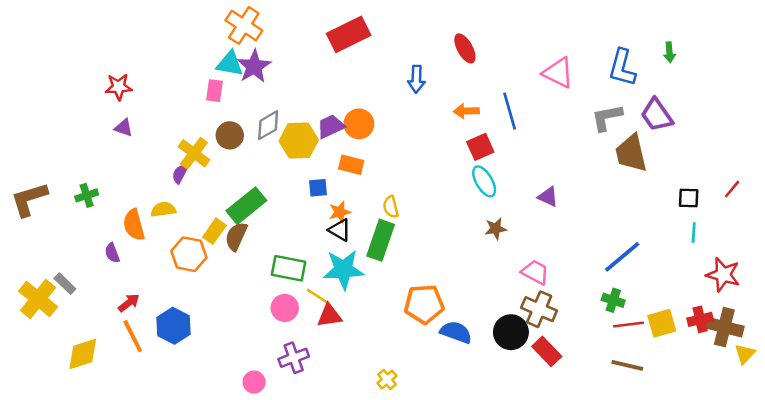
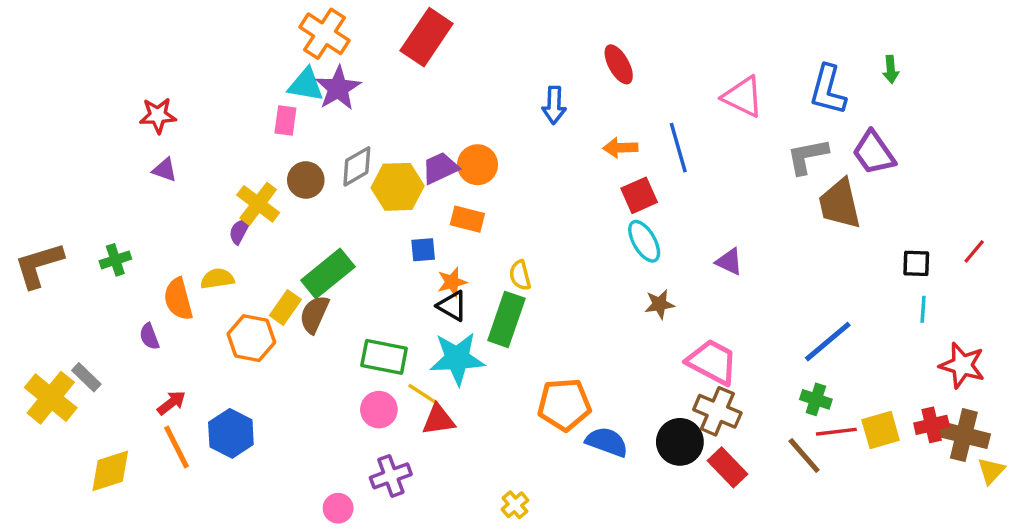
red rectangle: (349, 34) -> (427, 37), moved, turned -30
pink trapezoid: (535, 272) -> (712, 362), size x1.4
brown line: (627, 365) -> (804, 455), moved, turned 36

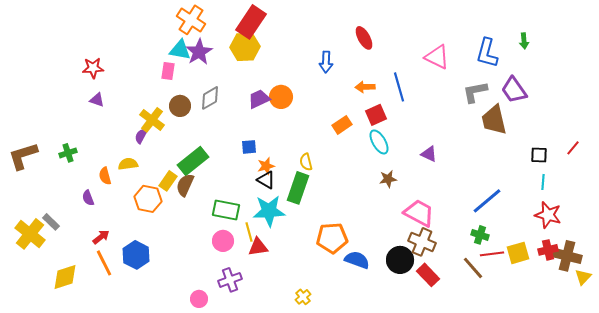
yellow hexagon: (398, 187) -> (245, 47), moved
orange rectangle: (467, 219) -> (342, 125), moved, turned -48
orange semicircle: (178, 299) -> (105, 176), size x0.7
red star: (962, 365) -> (548, 215), moved
yellow line: (423, 394) -> (249, 232), turned 42

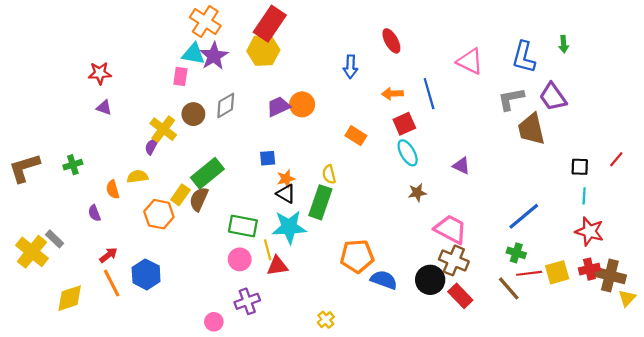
orange rectangle: (342, 125) -> (356, 136), moved, turned 66

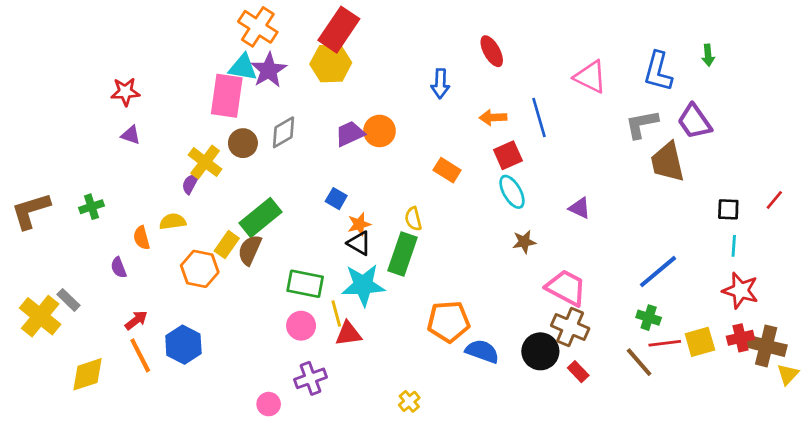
pink rectangle: (180, 76) -> (227, 96), size x1.8
blue square: (268, 158) -> (336, 199), turned 35
red rectangle: (460, 296) -> (578, 372), size x0.7

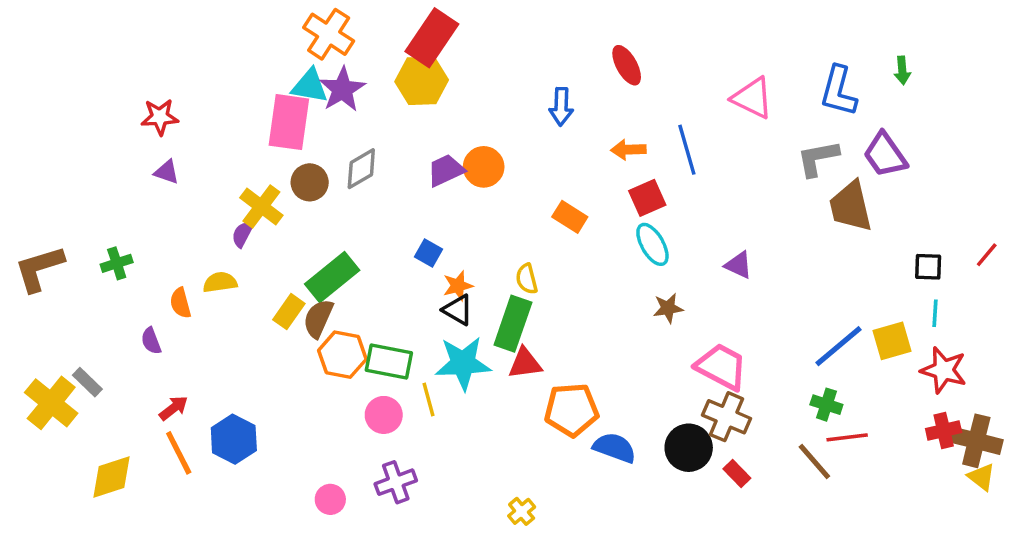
orange hexagon: (200, 269) -> (342, 355), moved
red triangle: (348, 334) -> (525, 363), moved
yellow square: (700, 342) -> (892, 341), moved
yellow triangle: (788, 374) -> (982, 477), moved, turned -35
pink circle: (269, 404) -> (330, 499), moved

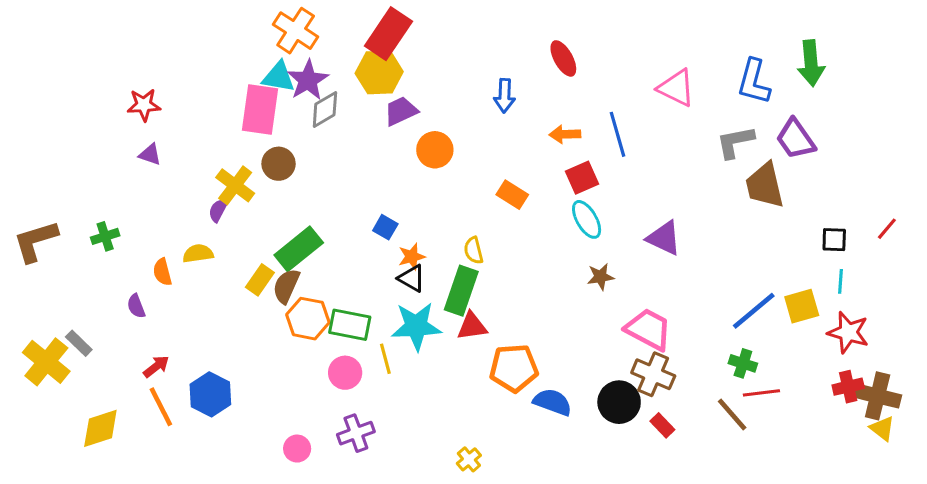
green arrow: (902, 70) -> (811, 63), size x1.8
gray diamond: (361, 169) -> (325, 110), moved
purple trapezoid: (446, 170) -> (401, 111), moved
purple triangle: (739, 265) -> (664, 238), size x1.4

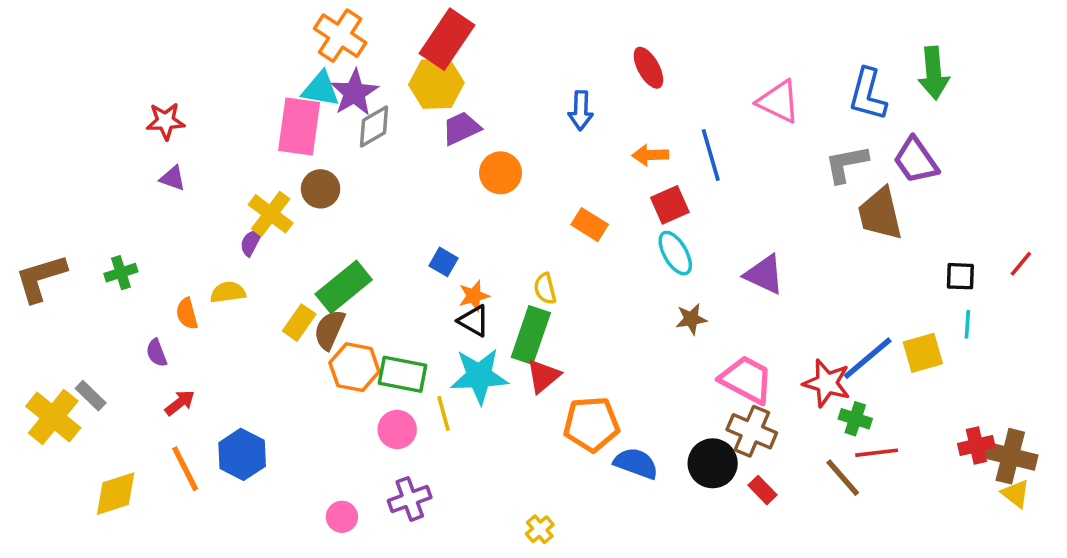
red triangle: (472, 326) -> (543, 376), turned -32
red star: (848, 332) -> (827, 383), moved
red arrow: (156, 367) -> (180, 403), moved

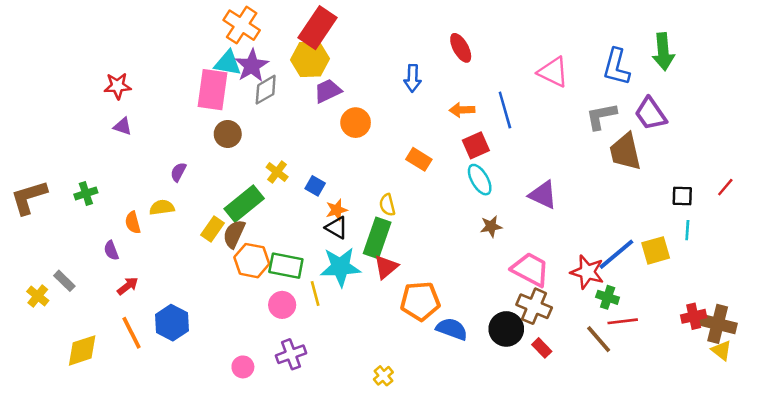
yellow cross: (271, 214) -> (277, 172), moved, size x0.7
yellow cross: (53, 417) -> (38, 296), size x0.6

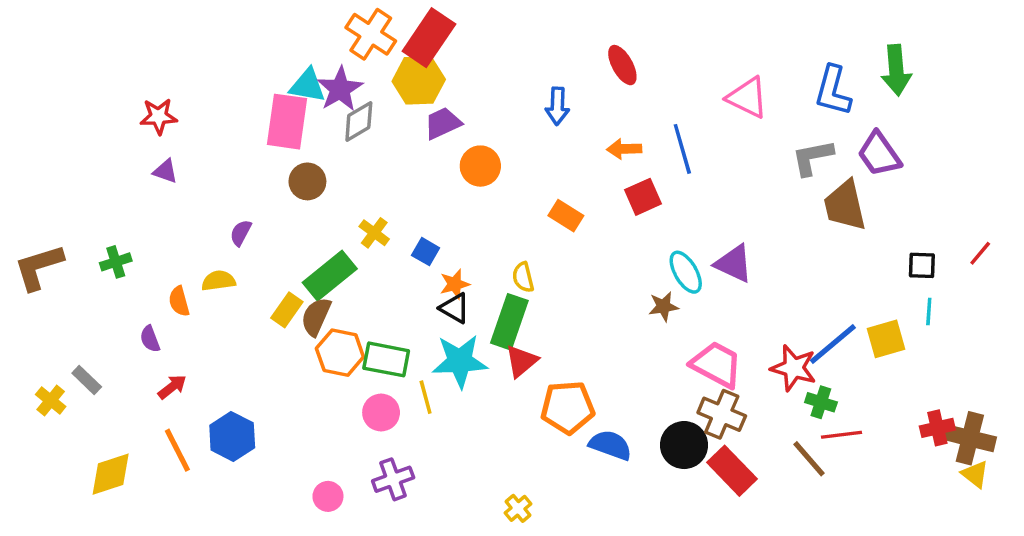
orange cross: (242, 25) -> (371, 34), moved
cyan ellipse: (480, 180) -> (686, 272), moved
red rectangle: (542, 348) -> (732, 471), size x1.8

